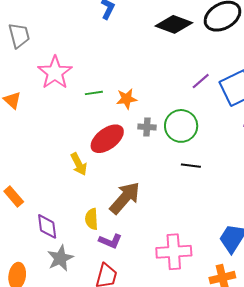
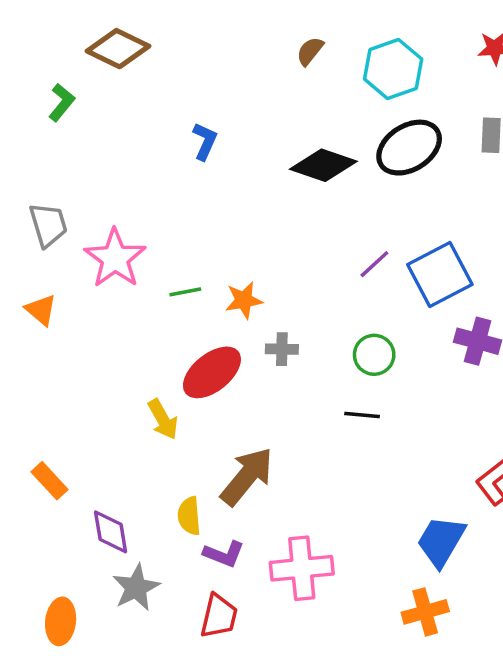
gray trapezoid: (19, 35) -> (48, 225), moved
green circle: (181, 126) -> (374, 355), moved, size x0.7
pink cross: (174, 252) -> (302, 568), moved

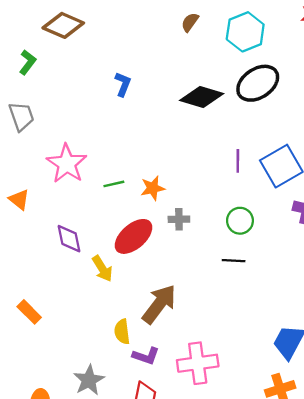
gray trapezoid: (48, 225) -> (21, 116), moved
purple line: (374, 264) -> (238, 161), turned -45
purple diamond: (111, 532) -> (69, 239), moved

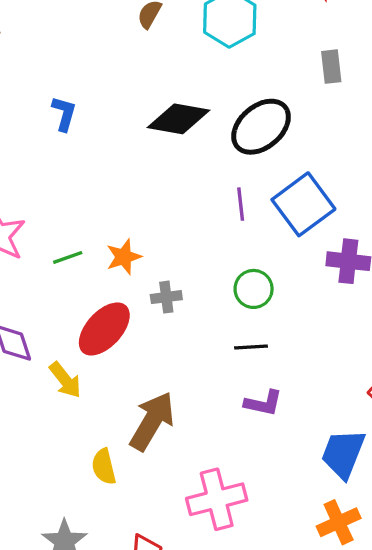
black ellipse: (258, 83) -> (261, 127), moved
purple L-shape: (146, 356) -> (263, 403), moved

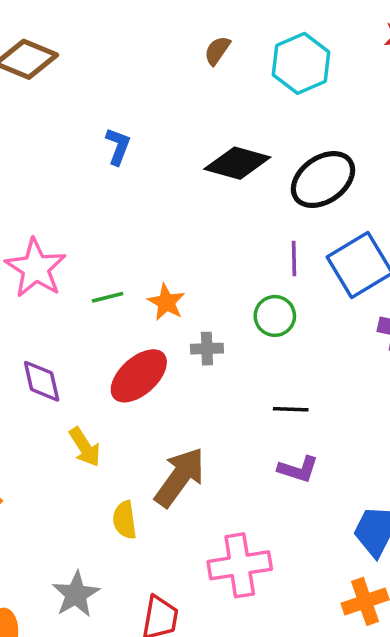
orange star: (124, 257) -> (166, 302), turned -30
green circle: (254, 289) -> (275, 316), moved
yellow arrow: (65, 380) -> (85, 447), moved

